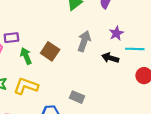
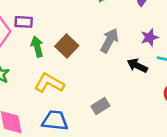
yellow L-shape: (26, 86) -> (49, 83), moved
gray rectangle: (77, 97) -> (100, 106), moved, turned -64

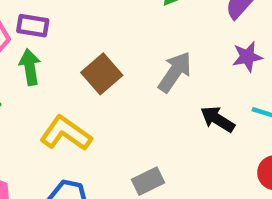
purple star: (149, 37) -> (247, 57), moved
green arrow: (37, 47) -> (30, 67), moved

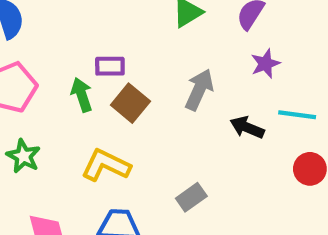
purple rectangle: (33, 26) -> (110, 66), moved
green arrow: (30, 67) -> (82, 95), moved

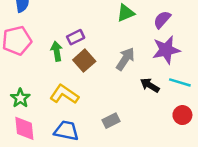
purple star: (265, 64) -> (166, 50), size x1.6
purple rectangle: (110, 66) -> (76, 37), turned -35
green star: (23, 156) -> (20, 98), moved

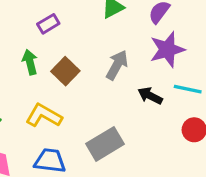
purple rectangle: (76, 37) -> (48, 24), moved
gray rectangle: (111, 121) -> (105, 144), size x1.6

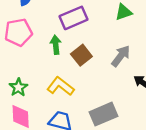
purple rectangle: (48, 24) -> (73, 18), size x1.6

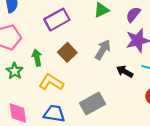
green arrow: (56, 45) -> (37, 58), moved
green star: (18, 87) -> (15, 71), moved

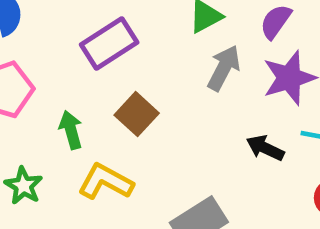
gray arrow: (103, 50) -> (224, 68), moved
green star: (15, 71) -> (24, 186), moved

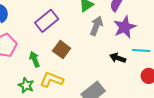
green star: (24, 186) -> (26, 85), moved

